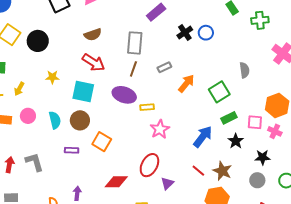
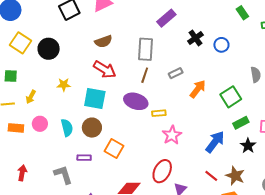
blue circle: (206, 33) -> (221, 45), moved
gray L-shape: (34, 162) -> (63, 175), moved

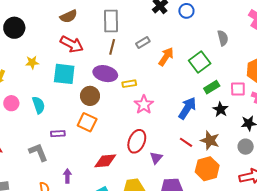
brown circle: (92, 128) -> (90, 96), moved

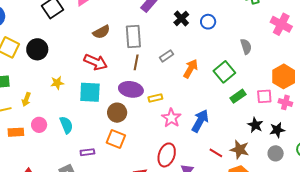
brown semicircle: (69, 16) -> (101, 32), moved
blue arrow: (187, 108) -> (200, 121), moved
black star: (221, 109) -> (255, 125), moved

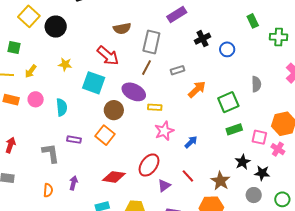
blue arrow: (200, 121) -> (191, 142), size x0.6
red line: (216, 153) -> (188, 176), moved

